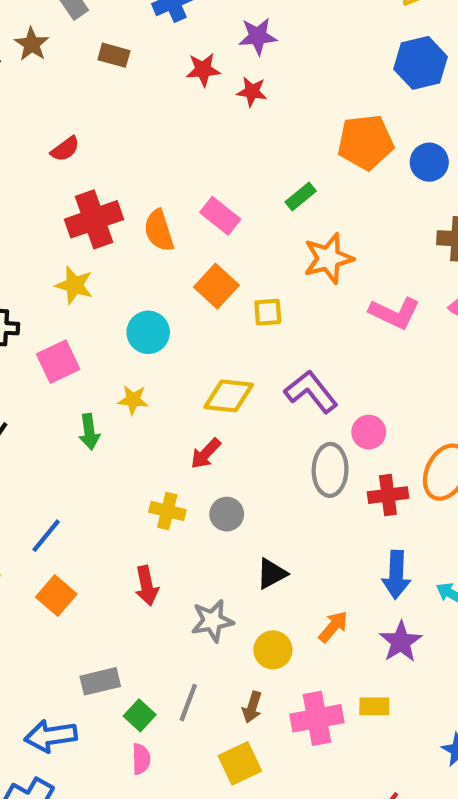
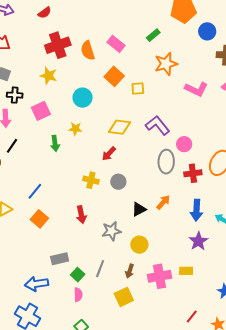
blue circle: (429, 162) -> (207, 31), moved
orange arrow: (333, 627) -> (163, 202), moved

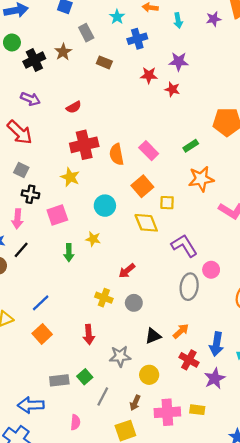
yellow diamond: (120, 127) -> (146, 223), moved, turned 55
red cross: (193, 173) -> (189, 360), moved, turned 30
green square: (78, 275) -> (85, 377), moved

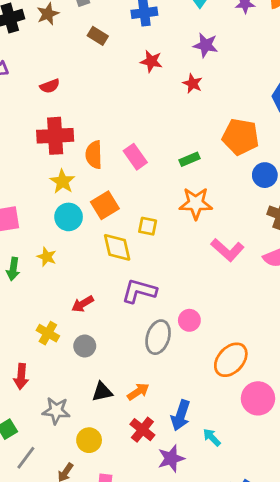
purple star: (179, 62) -> (206, 45), moved
red star: (172, 89) -> (193, 83), moved
yellow star: (70, 177) -> (62, 181), moved
orange square: (142, 186) -> (105, 205), moved
purple L-shape: (184, 246) -> (139, 291), moved, turned -52

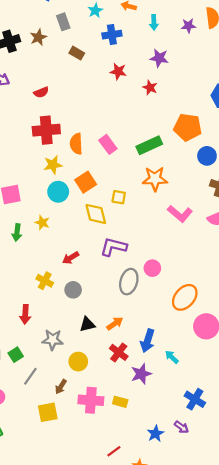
green rectangle: (190, 159) -> (149, 145), size x1.6
yellow star: (62, 181) -> (53, 165), turned 30

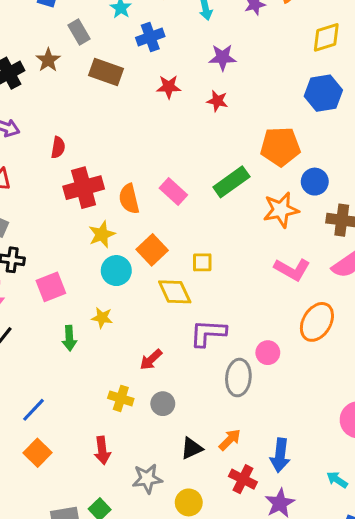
brown rectangle: (77, 53) -> (106, 72), size x1.5
red semicircle: (41, 92) -> (58, 147), moved, turned -48
orange star: (155, 179) -> (281, 210), moved
orange ellipse: (185, 297) -> (317, 322), moved
cyan arrow: (172, 357) -> (337, 480), moved

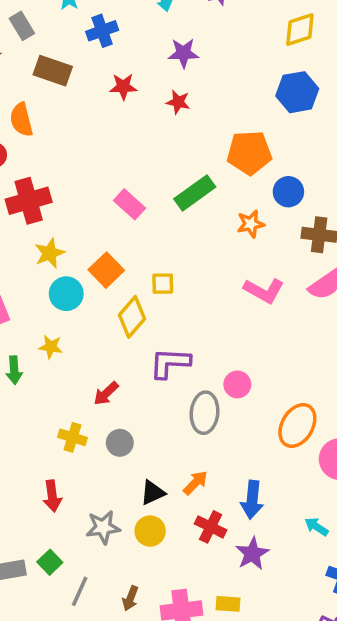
orange semicircle: (129, 199) -> (21, 120), moved
orange star: (281, 210) -> (251, 224), size x0.7
yellow diamond: (175, 292) -> (132, 317), turned 66
orange ellipse: (317, 322) -> (297, 425), moved
yellow circle: (189, 502) -> (150, 531), moved

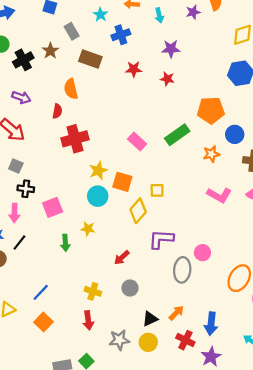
yellow star: (50, 253) -> (98, 170), moved
orange square: (106, 270) -> (122, 182), turned -30
yellow cross: (73, 437) -> (93, 291), moved

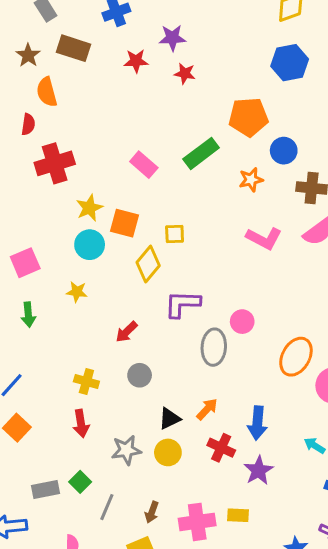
purple star: (171, 49) -> (172, 38), moved
brown star: (50, 51) -> (28, 55), moved
green arrow: (65, 243) -> (28, 315), moved

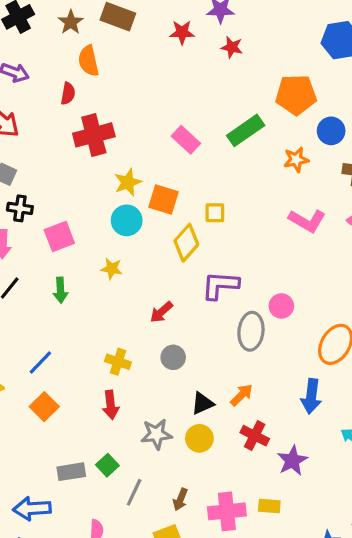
blue arrow: (257, 423) -> (311, 396), moved

